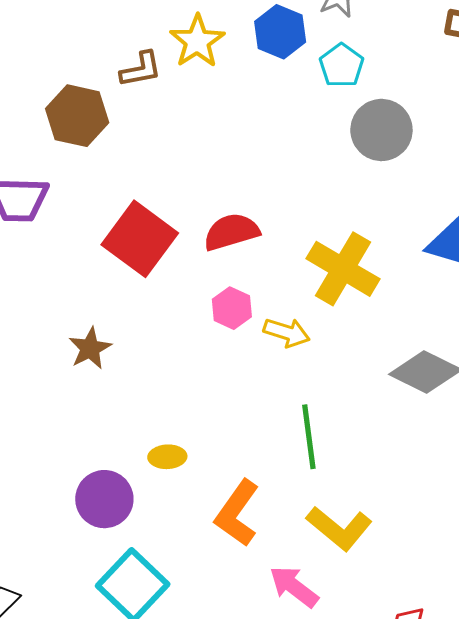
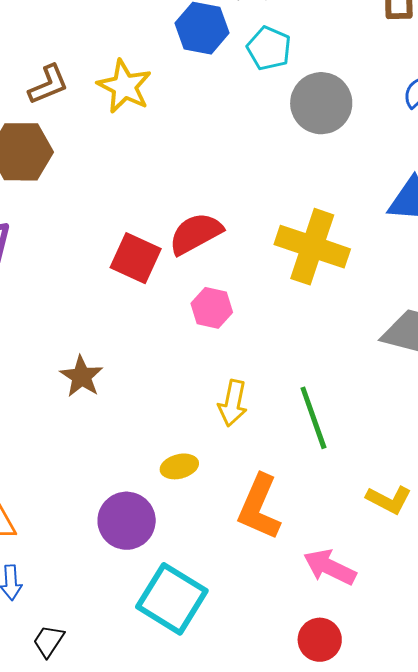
yellow star: (197, 41) -> (124, 86), moved
brown L-shape: (141, 69) -> (48, 85), moved
red square: (140, 239) -> (136, 258), moved, size x0.7
yellow arrow: (287, 333) -> (233, 403), moved, turned 96
yellow L-shape: (339, 528) -> (389, 500), moved, size x0.7

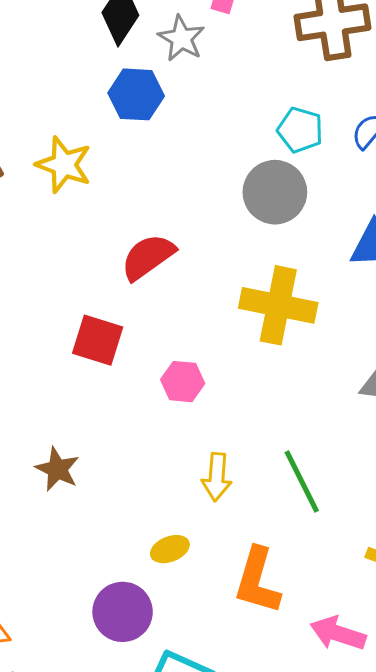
cyan pentagon: (269, 48) -> (300, 130), moved
gray circle: (321, 103) -> (275, 192), moved
red semicircle: (196, 234) -> (148, 257), moved

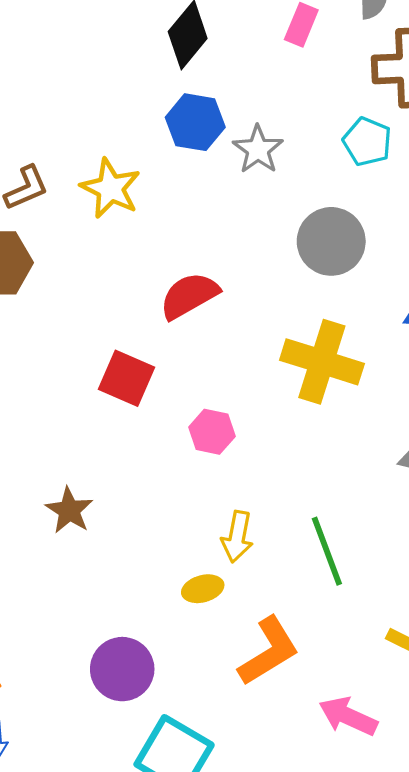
gray star: (181, 38) -> (258, 149), moved
cyan pentagon: (300, 130) -> (367, 142), moved
yellow ellipse: (170, 549) -> (203, 589), moved
orange L-shape: (257, 581) -> (269, 651), turned -144

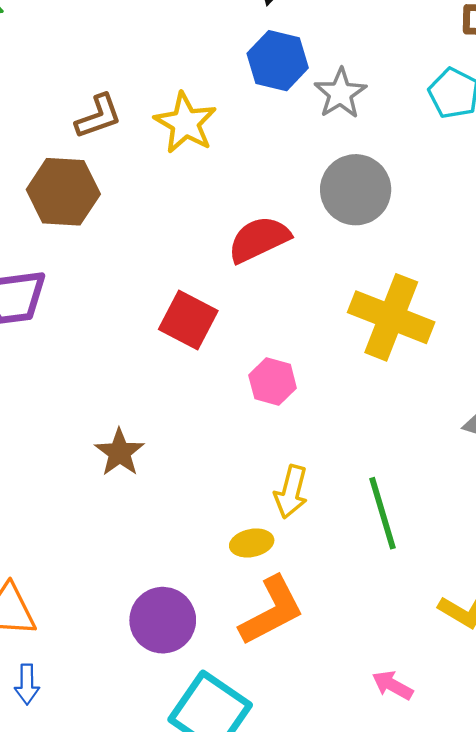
gray circle: (331, 241) -> (356, 190), moved
orange L-shape: (269, 651) -> (272, 611), moved
pink arrow: (348, 716) -> (393, 685), size x0.7

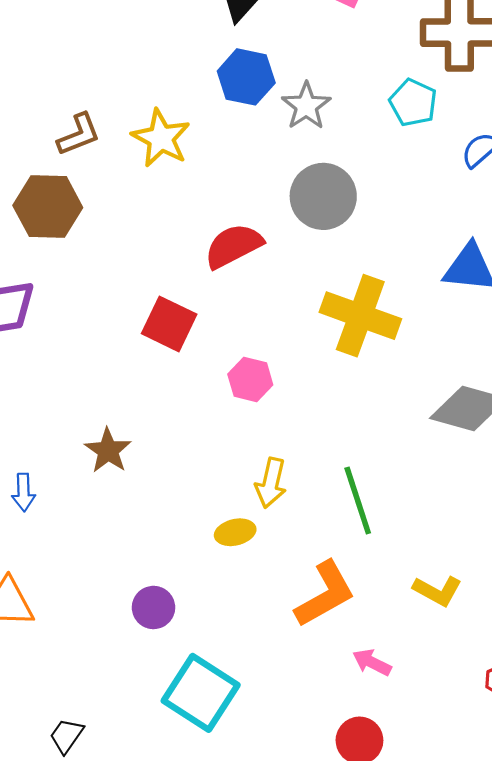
orange L-shape: (272, 611) -> (325, 594), moved
purple circle: (163, 620) -> (153, 607), size x0.7
blue arrow: (27, 684) -> (24, 492), moved

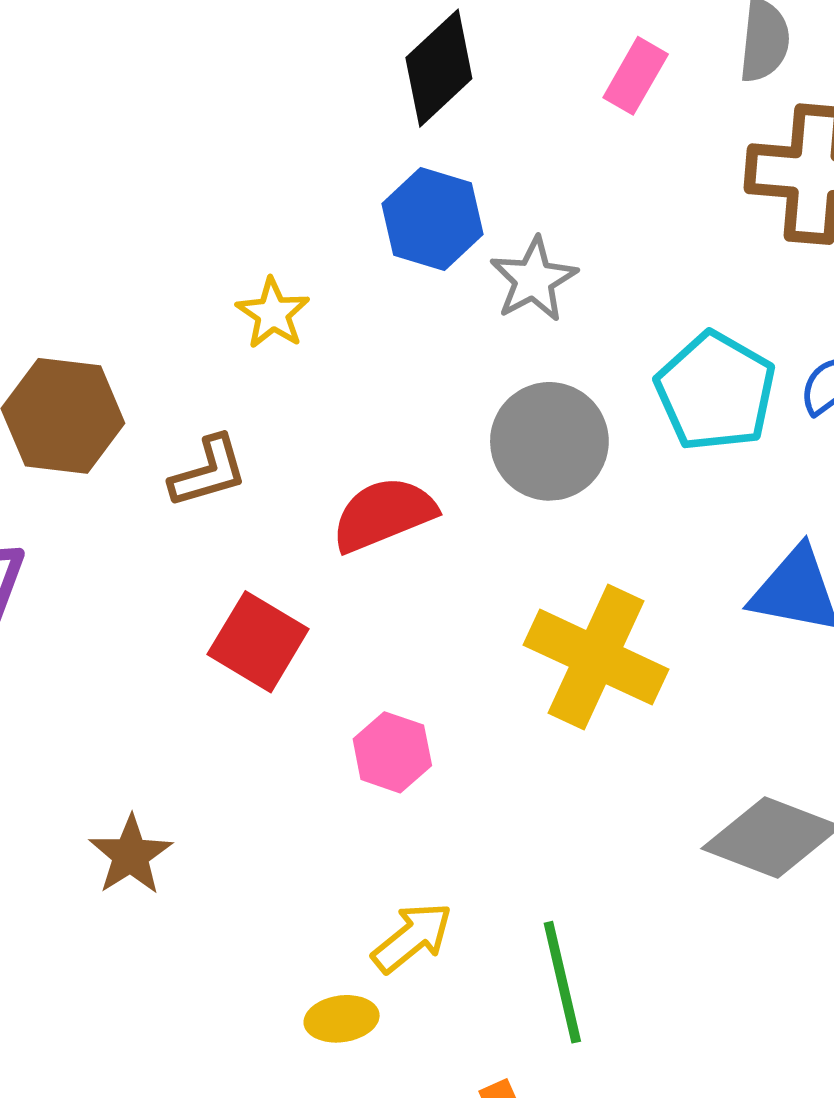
cyan pentagon: (413, 103) -> (716, 391), moved, size x1.4
brown L-shape: (79, 135) -> (208, 472), moved
yellow star: (161, 138) -> (273, 313), size x0.7
yellow arrow: (271, 483) -> (412, 937), turned -147

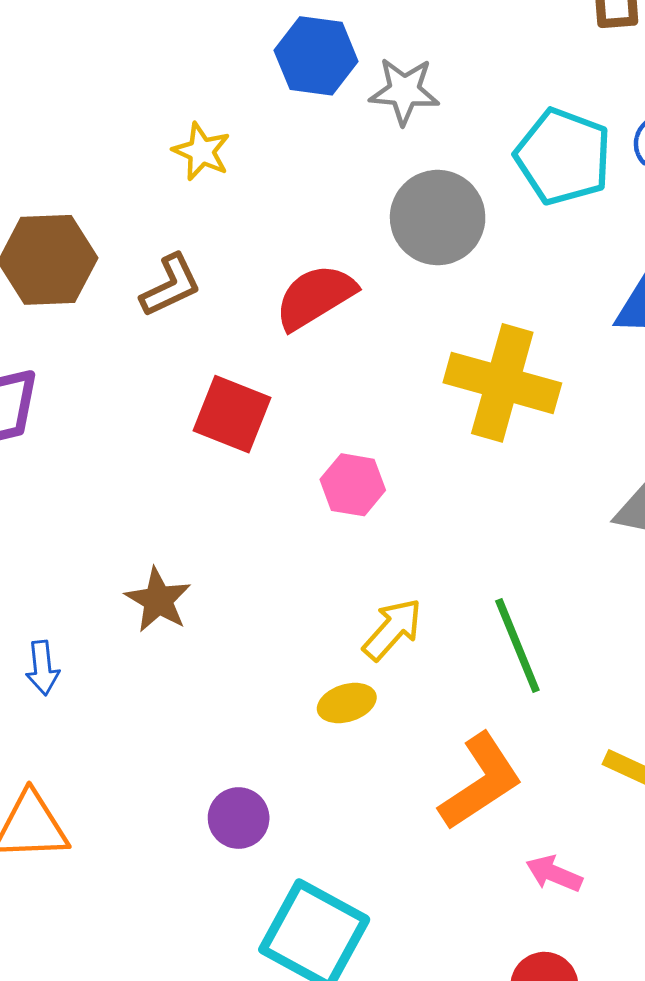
gray star: (534, 279) -> (404, 91), turned -30

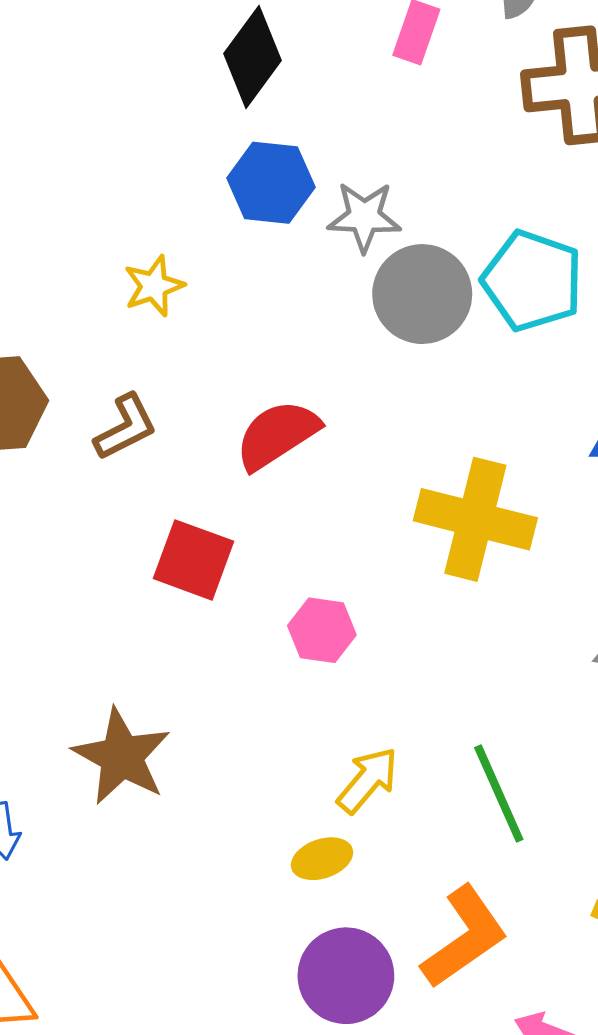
yellow star: (201, 151) -> (154, 286), turned 30
gray circle: (438, 218) -> (422, 294), moved
brown star: (158, 600) -> (122, 757), size x1.4
purple circle: (239, 818) -> (346, 976), moved, size x1.5

